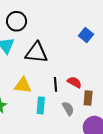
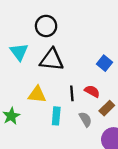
black circle: (17, 21) -> (46, 26), moved
blue square: (86, 35) -> (105, 63), moved
brown rectangle: (88, 98) -> (107, 108), turned 40

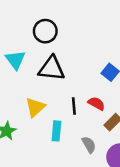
yellow triangle: (37, 95) -> (35, 107), turned -48
gray semicircle: (85, 119) -> (89, 145), moved

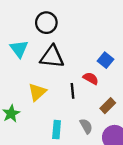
red semicircle: (96, 103) -> (91, 78), moved
cyan rectangle: (56, 131) -> (57, 130), moved

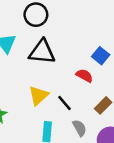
black line: (72, 91) -> (65, 103), moved, turned -35
yellow triangle: (37, 92) -> (38, 96), moved

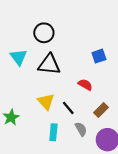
blue square: (101, 56) -> (99, 56), moved, turned 32
yellow triangle: (38, 96) -> (46, 102), turned -30

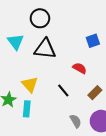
yellow triangle: (46, 102) -> (30, 84), moved
gray semicircle: (81, 129) -> (76, 121), moved
cyan rectangle: (53, 132) -> (27, 109), moved

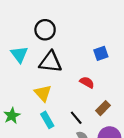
yellow triangle: (30, 84) -> (43, 93), moved
black line: (63, 91) -> (76, 118), moved
cyan rectangle: (27, 109) -> (47, 120), moved, turned -35

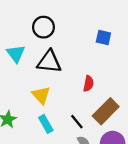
blue square: (101, 53) -> (103, 37), moved, turned 32
red semicircle: (87, 82) -> (88, 84), turned 72
brown rectangle: (103, 108) -> (106, 111), size x1.6

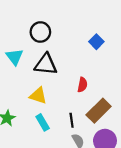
blue square: (103, 37) -> (96, 42), turned 32
yellow triangle: (41, 95) -> (38, 96), turned -30
black line: (77, 122) -> (72, 120), turned 32

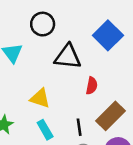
blue square: (96, 42) -> (108, 35), size x1.6
black triangle: (46, 64) -> (68, 57), moved

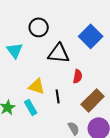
black line: (79, 127) -> (58, 96), moved
cyan rectangle: (45, 130) -> (31, 107), moved

